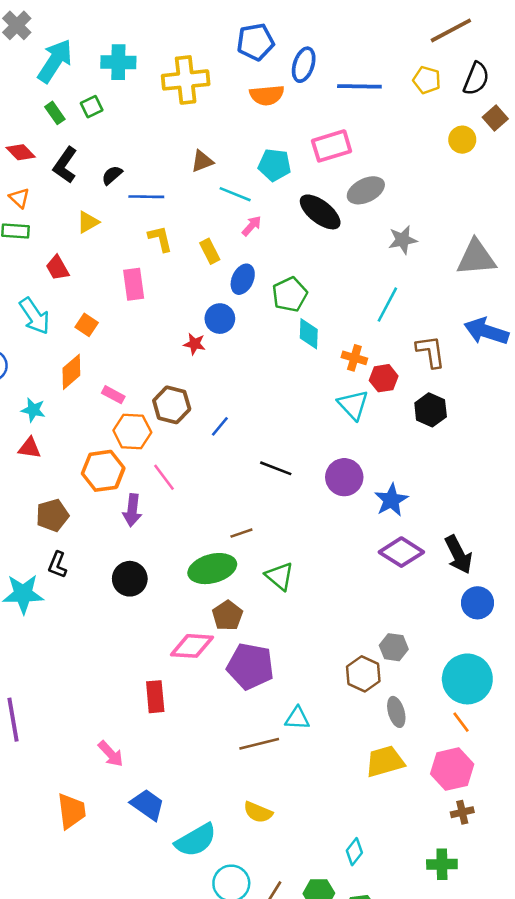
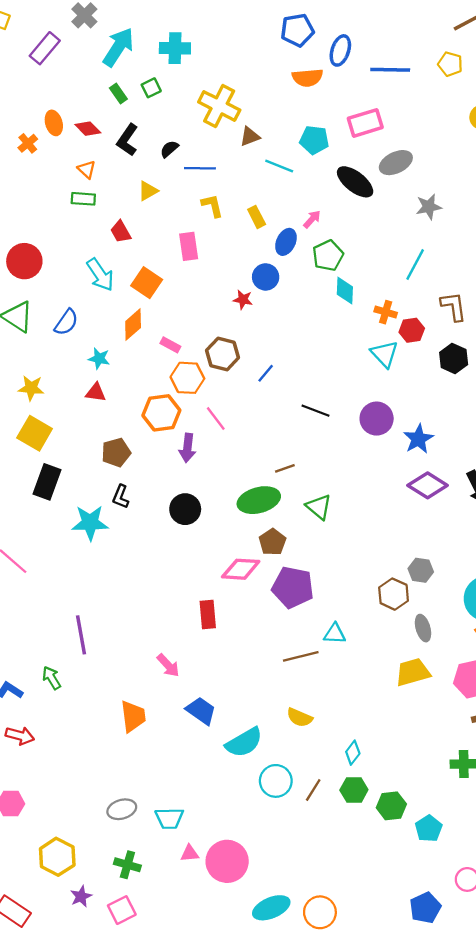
yellow cross: (186, 80) -> (219, 106), moved, turned 33
pink arrow: (252, 226) -> (312, 219), moved
orange square: (87, 325) -> (147, 283), size x1.5
cyan diamond: (354, 852) -> (353, 753), moved

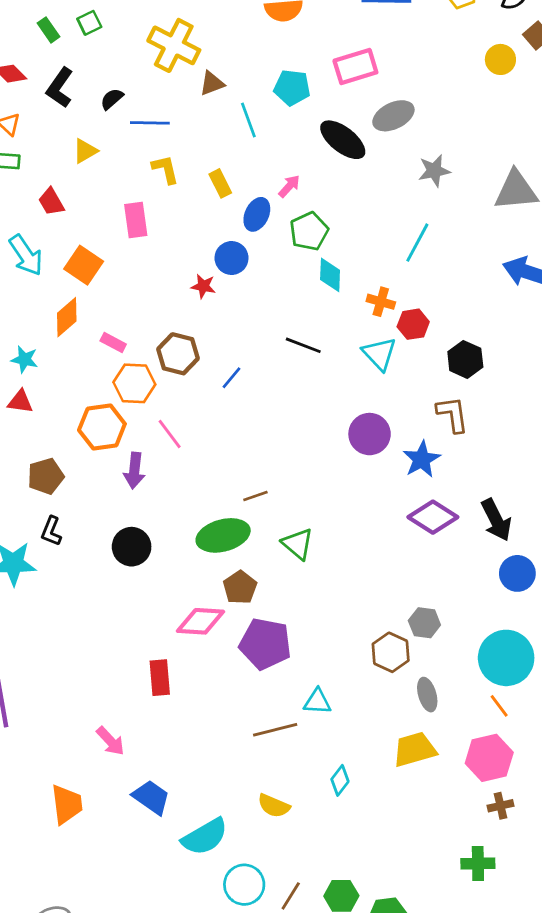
cyan line: (279, 166) -> (248, 120), turned 48
brown L-shape: (454, 306) -> (453, 414), moved
black line: (315, 411) -> (303, 345), moved
cyan diamond: (353, 753) -> (340, 780), moved

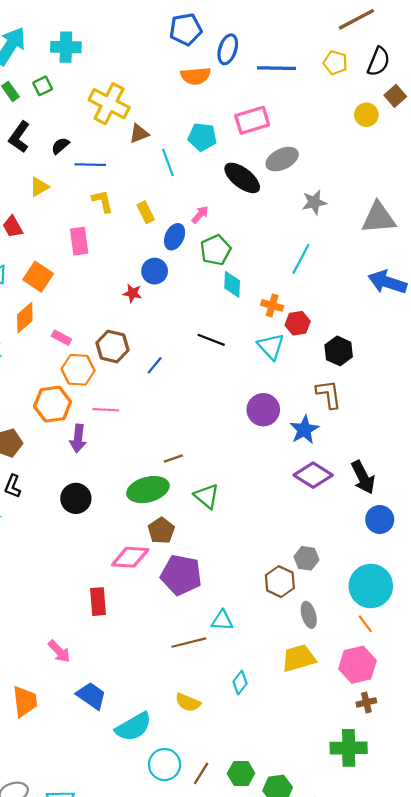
pink line: (170, 434) -> (106, 410), turned -50
green cross: (478, 863) -> (349, 748), size x1.4

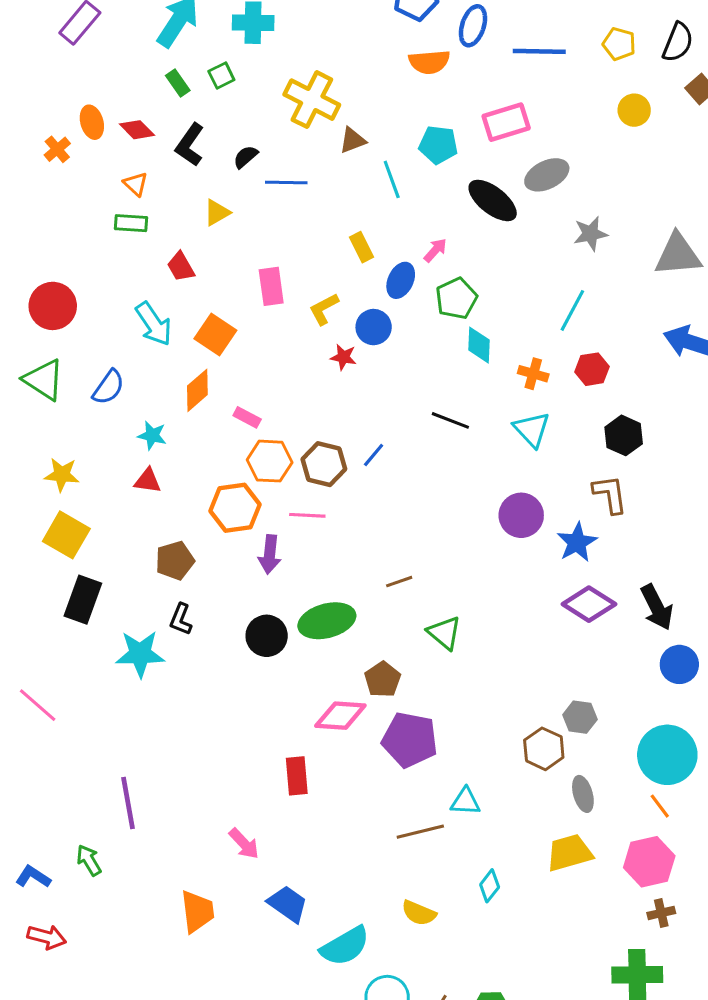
yellow circle: (366, 115) -> (634, 110), moved
yellow L-shape: (102, 201) -> (324, 309), moved, turned -105
red hexagon: (298, 323) -> (592, 369), moved
brown hexagon: (112, 346) -> (324, 464), moved
green ellipse: (148, 490) -> (327, 621), moved

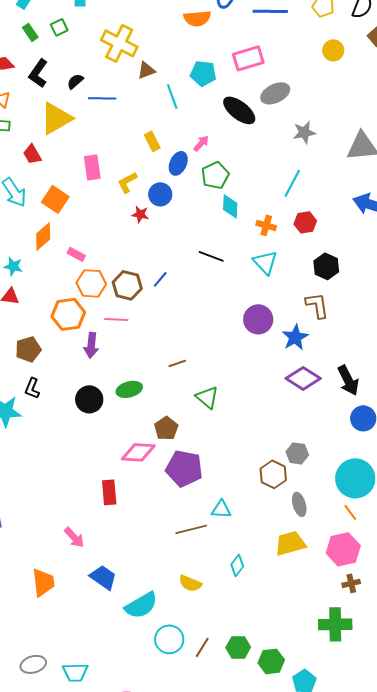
yellow triangle: (217, 213) -> (56, 118), size x1.8
green ellipse: (327, 621) -> (129, 389), size x0.7

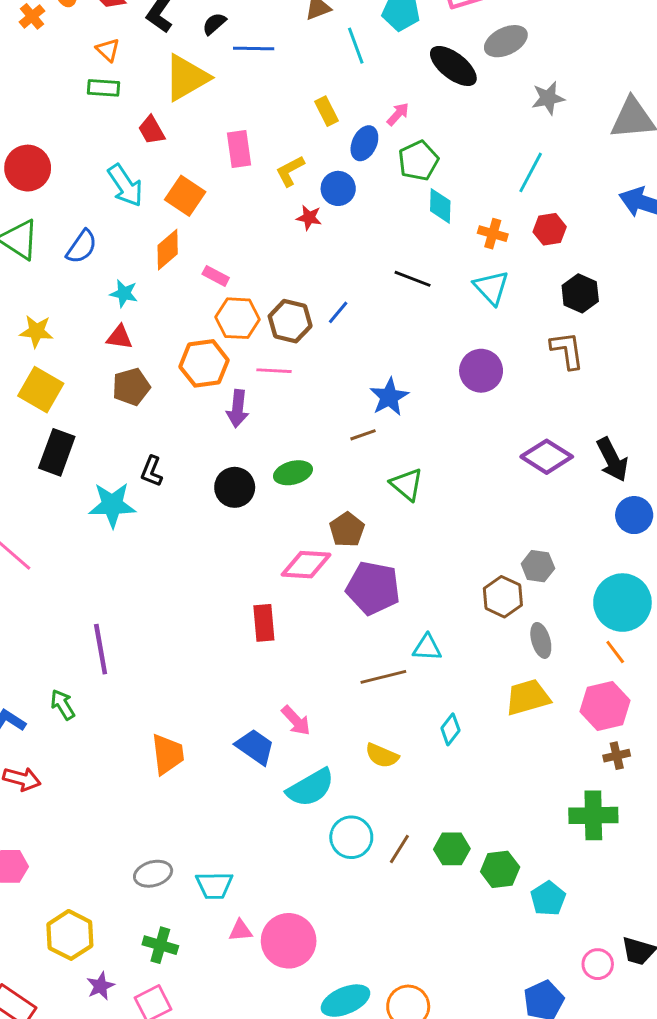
blue star: (295, 337) -> (389, 397), moved
brown pentagon: (28, 349) -> (131, 387), moved
pink arrow: (74, 537) -> (296, 721), moved

